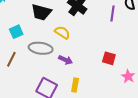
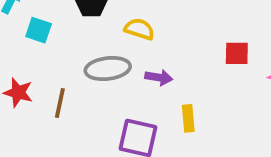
cyan square: (16, 32) -> (39, 30), moved, turned -32

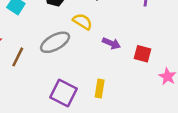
gray ellipse: (108, 69) -> (55, 42), turned -36
purple arrow: (159, 77) -> (111, 43), moved

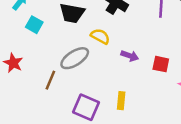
brown line: (18, 57) -> (50, 80), moved

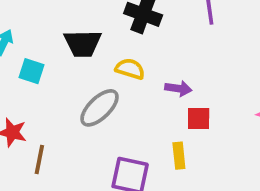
red square: (161, 64) -> (199, 119), moved
brown line: (50, 80) -> (39, 159), moved

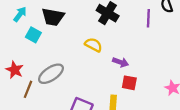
black trapezoid: (83, 44) -> (53, 17), moved
gray ellipse: (100, 108) -> (51, 74), moved

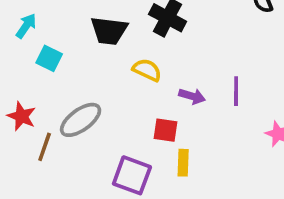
black trapezoid: (53, 17) -> (109, 31), moved
purple line: (148, 18) -> (236, 91), moved
red square: (129, 83) -> (166, 130), moved

